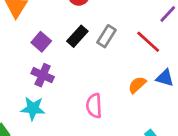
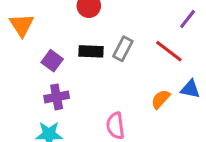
black rectangle: (77, 36) -> (91, 51), turned 55
purple cross: (43, 75) -> (57, 97), turned -30

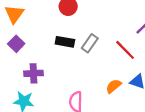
purple square: (52, 61) -> (16, 44), moved

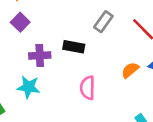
black rectangle: (65, 42) -> (74, 47), moved

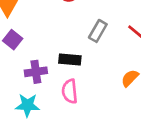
pink semicircle: (88, 88) -> (70, 91), moved

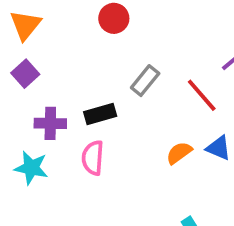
black rectangle: (70, 60) -> (100, 114), turned -30

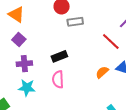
orange triangle: (25, 25) -> (16, 14), turned -30
gray rectangle: (145, 81) -> (75, 22), moved, turned 49
purple cross: (50, 123) -> (24, 64), moved

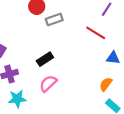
orange semicircle: (102, 72) -> (106, 84), moved
pink semicircle: (58, 79) -> (48, 84), turned 60

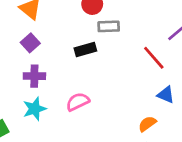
black rectangle: (45, 59) -> (85, 50), moved
cyan star: (17, 99) -> (35, 109), turned -30

